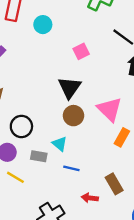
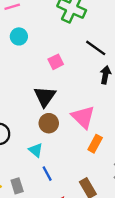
gray rectangle: (39, 156) -> (17, 186), moved, turned 63
blue line: (71, 168) -> (47, 174), turned 49

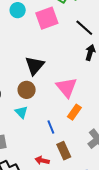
pink square: (56, 62) -> (47, 18), moved, size x1.6
brown circle: (49, 123) -> (27, 90), moved
blue line: (47, 174) -> (51, 127), moved

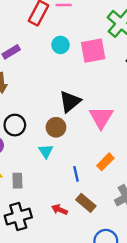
cyan circle: (18, 10) -> (60, 45), moved
pink triangle: (66, 87) -> (101, 117), moved
brown rectangle: (64, 151) -> (86, 203), turned -36

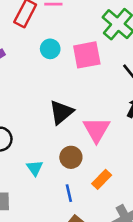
brown circle: (56, 127) -> (71, 157), moved

